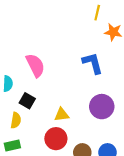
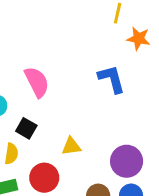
purple circle: (102, 107) -> (127, 161), moved
red circle: (56, 139) -> (44, 178), moved

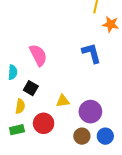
purple circle: (127, 161) -> (90, 112), moved

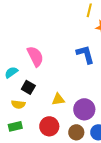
cyan semicircle: (13, 72) -> (11, 72), turned -128
yellow semicircle: (20, 106) -> (18, 104), turned 88
red circle: (44, 123) -> (49, 126), moved

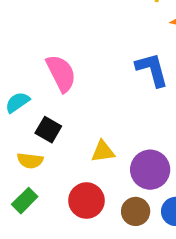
green rectangle: (15, 126) -> (25, 201), turned -32

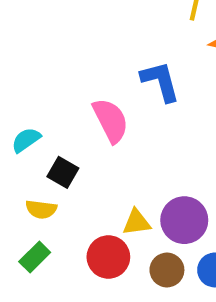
blue L-shape: (152, 70) -> (160, 81), moved
pink semicircle: (61, 73) -> (111, 120), moved
yellow triangle: (103, 151) -> (137, 222), moved

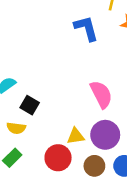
blue L-shape: (160, 81) -> (86, 28), moved
pink semicircle: (111, 120) -> (101, 94), moved

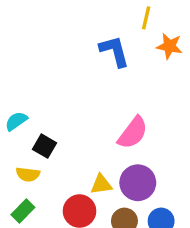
pink semicircle: (101, 94) -> (133, 133), turned 64

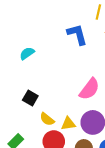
cyan semicircle: (16, 121) -> (27, 53), moved
yellow semicircle: (28, 174) -> (47, 119), moved, turned 32

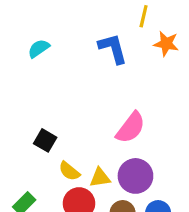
cyan semicircle: (27, 53) -> (39, 48), moved

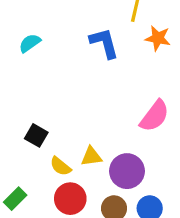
pink semicircle: (131, 128) -> (155, 116), moved
yellow triangle: (100, 178) -> (91, 156), moved

